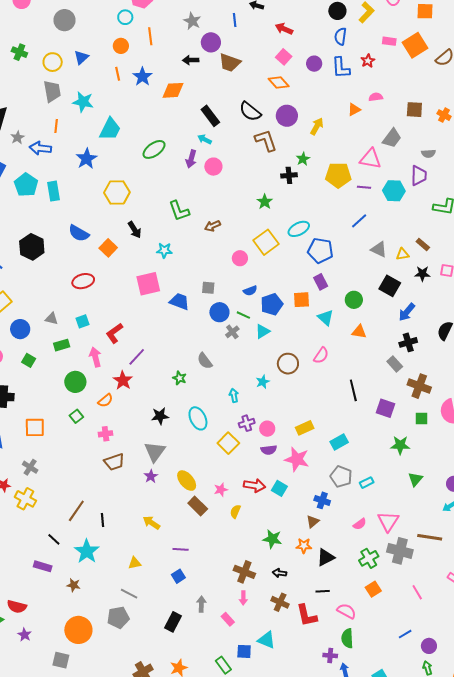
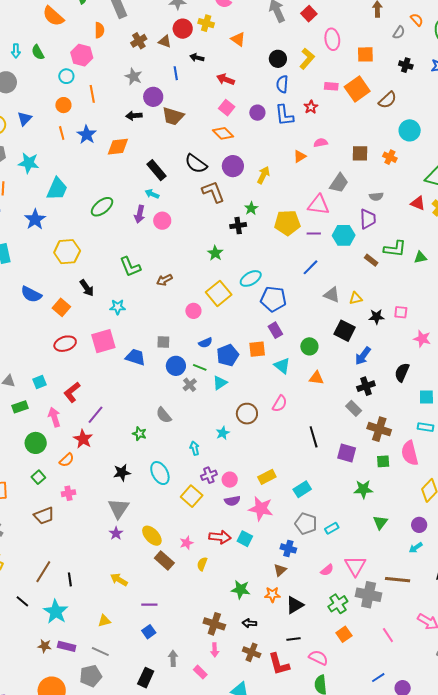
brown rectangle: (423, 244) -> (371, 260), moved
red ellipse: (83, 281) -> (65, 344), moved
brown trapezoid: (114, 462) -> (44, 516), moved
purple rectangle: (43, 566) -> (67, 646), moved

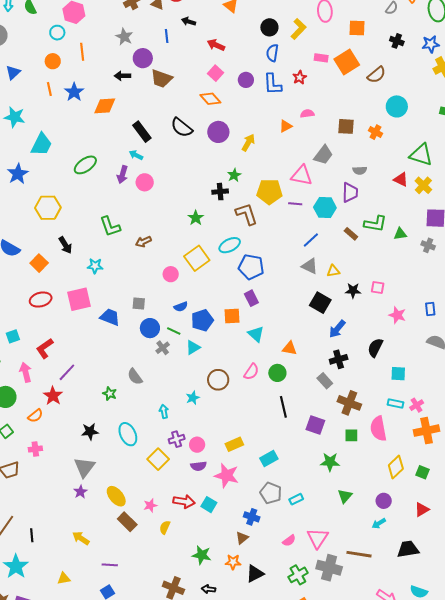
brown L-shape: (213, 192) -> (247, 214), moved
blue line: (311, 267) -> (311, 240), moved
green circle: (309, 346) -> (277, 373), moved

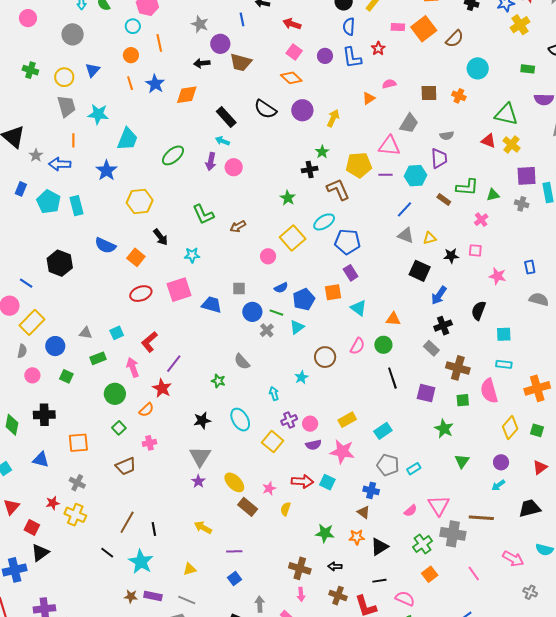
pink cross: (417, 405) -> (481, 220), moved
green star: (330, 462) -> (444, 429), turned 30
brown triangle: (242, 538) -> (363, 512), turned -40

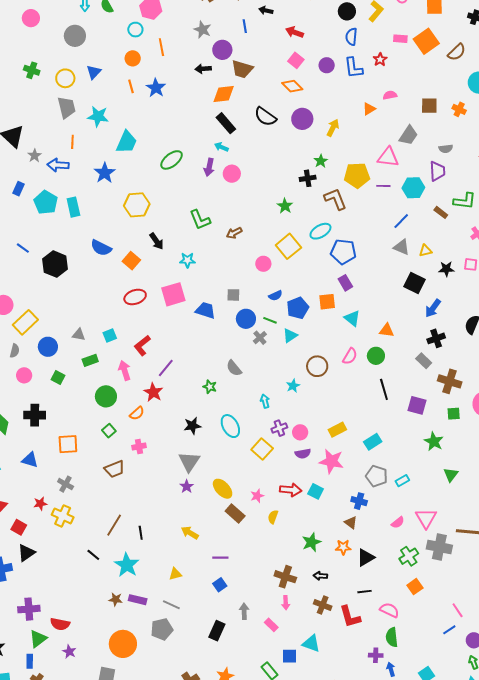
orange diamond: (187, 95) -> (224, 94), moved
blue line: (26, 283) -> (23, 248), moved
green star: (325, 533) -> (311, 542), turned -30
pink line: (474, 574) -> (458, 610), moved

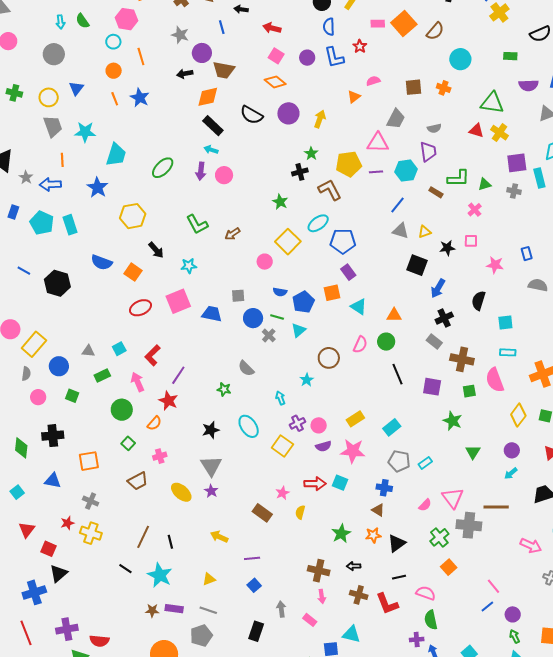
blue semicircle: (275, 296) -> (280, 292), turned 40
yellow ellipse: (223, 489) -> (181, 492), moved

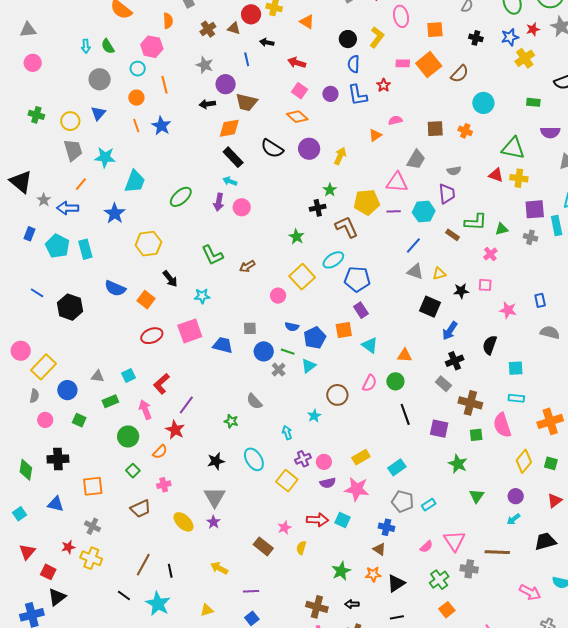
gray circle: (54, 54) -> (100, 79), moved
yellow cross: (499, 133) -> (519, 178), turned -30
orange line: (62, 160) -> (81, 184), turned 40
gray cross: (469, 525) -> (469, 569), size x0.7

